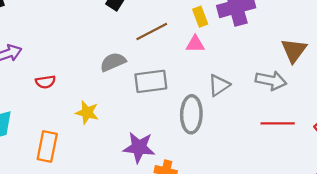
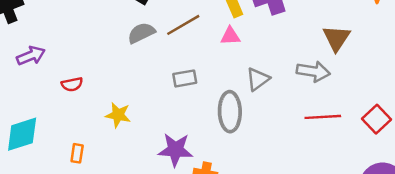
gray semicircle: (113, 62) -> (141, 33), moved
gray rectangle: (151, 81) -> (185, 78), size x0.7
orange rectangle: (47, 146) -> (77, 153), size x0.6

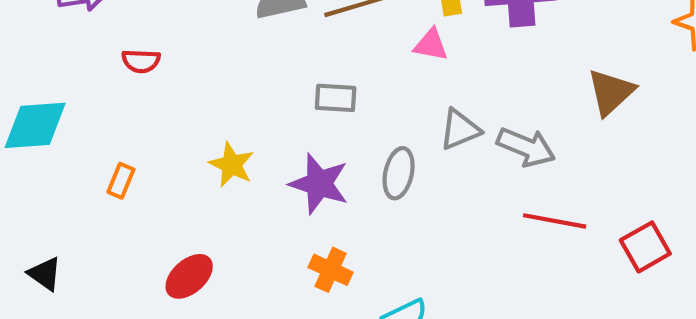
gray arrow: (313, 71) -> (526, 147), moved
gray ellipse: (230, 112) -> (399, 173), size x0.7
yellow star: (118, 115) -> (232, 165), moved
purple star: (175, 150) -> (319, 184), moved

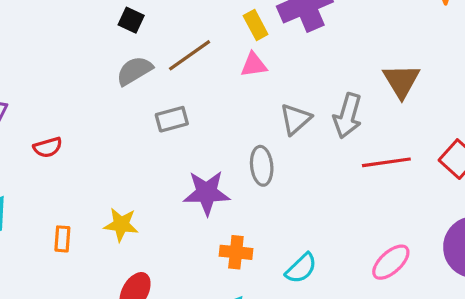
brown triangle: (611, 92) -> (401, 81), moved
gray rectangle: (336, 98) -> (172, 119), moved
gray arrow: (526, 147) -> (348, 116), turned 102
yellow star: (232, 165) -> (121, 225), moved

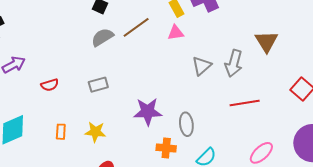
gray rectangle: (172, 119) -> (98, 85), moved
red line: (386, 162) -> (245, 103), moved
gray ellipse: (262, 166) -> (186, 124), moved
orange rectangle: (62, 239) -> (61, 132), moved

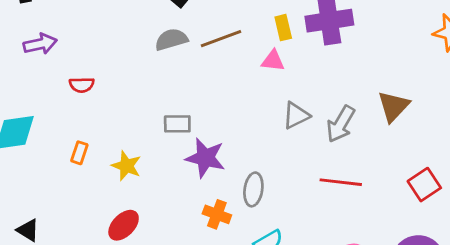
gray rectangle: (98, 85) -> (177, 124), moved

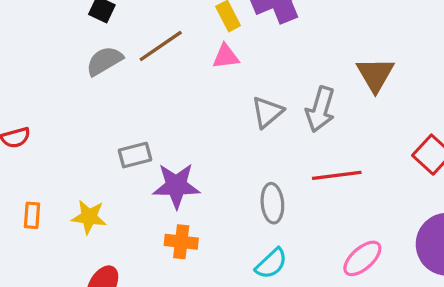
gray ellipse: (253, 189) -> (272, 203), moved
orange cross: (217, 214) -> (181, 242), moved

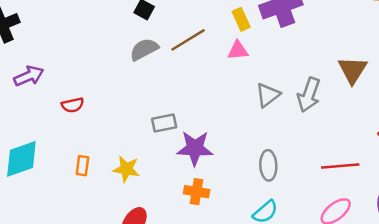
red line: (337, 175) -> (340, 166), moved

